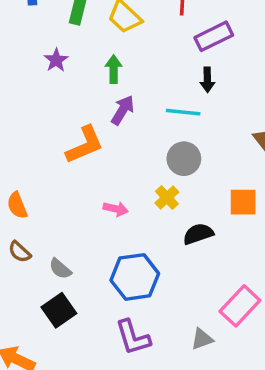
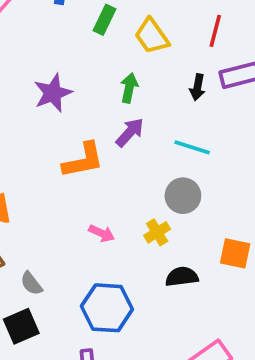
purple star: (56, 60) -> (53, 93), moved, size x1.5
black arrow: (207, 80) -> (198, 87), moved

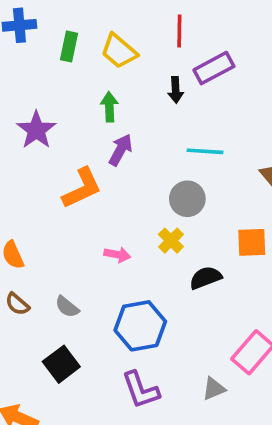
cyan line: (192, 147) -> (205, 151), moved
gray semicircle: (31, 283) -> (67, 307), moved

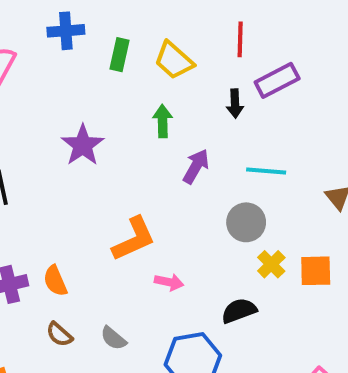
purple arrow: (121, 150) -> (196, 166), moved
orange L-shape: (82, 188) -> (134, 239), moved
yellow cross: (171, 241) -> (271, 264), moved
black semicircle: (206, 278) -> (239, 311), moved

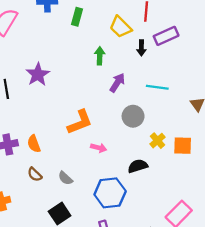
yellow trapezoid: (174, 60) -> (120, 27), moved
purple star: (83, 145) -> (38, 74), moved
gray circle: (246, 222) -> (133, 116), moved

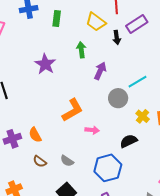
purple star: (38, 74) -> (45, 64), moved
cyan line: (157, 87) -> (138, 82), moved, turned -30

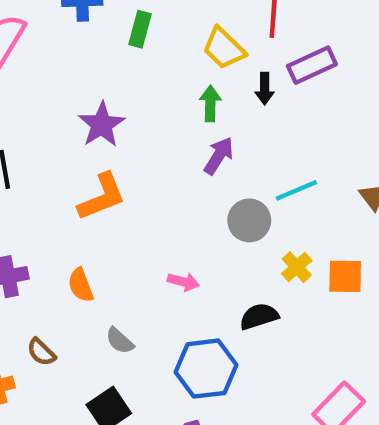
green arrow: (81, 50) -> (210, 104), moved
orange L-shape: (72, 110) -> (102, 197), moved
orange semicircle: (35, 135) -> (81, 285), moved
brown semicircle: (40, 161) -> (41, 352), moved

